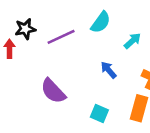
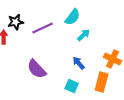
cyan arrow: (132, 41) -> (84, 35), moved
blue arrow: (109, 70) -> (79, 63), moved

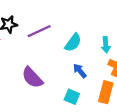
cyan semicircle: (73, 17) -> (73, 43), moved
cyan arrow: (84, 35) -> (106, 45), moved, turned 128

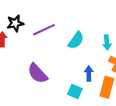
blue arrow: (80, 71) -> (89, 73), moved, turned 40

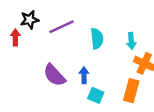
cyan semicircle: (76, 40) -> (97, 39), turned -42
blue arrow: (89, 73) -> (84, 75), moved

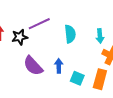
black star: (30, 20) -> (20, 37), moved
cyan square: (96, 95) -> (77, 78), moved

